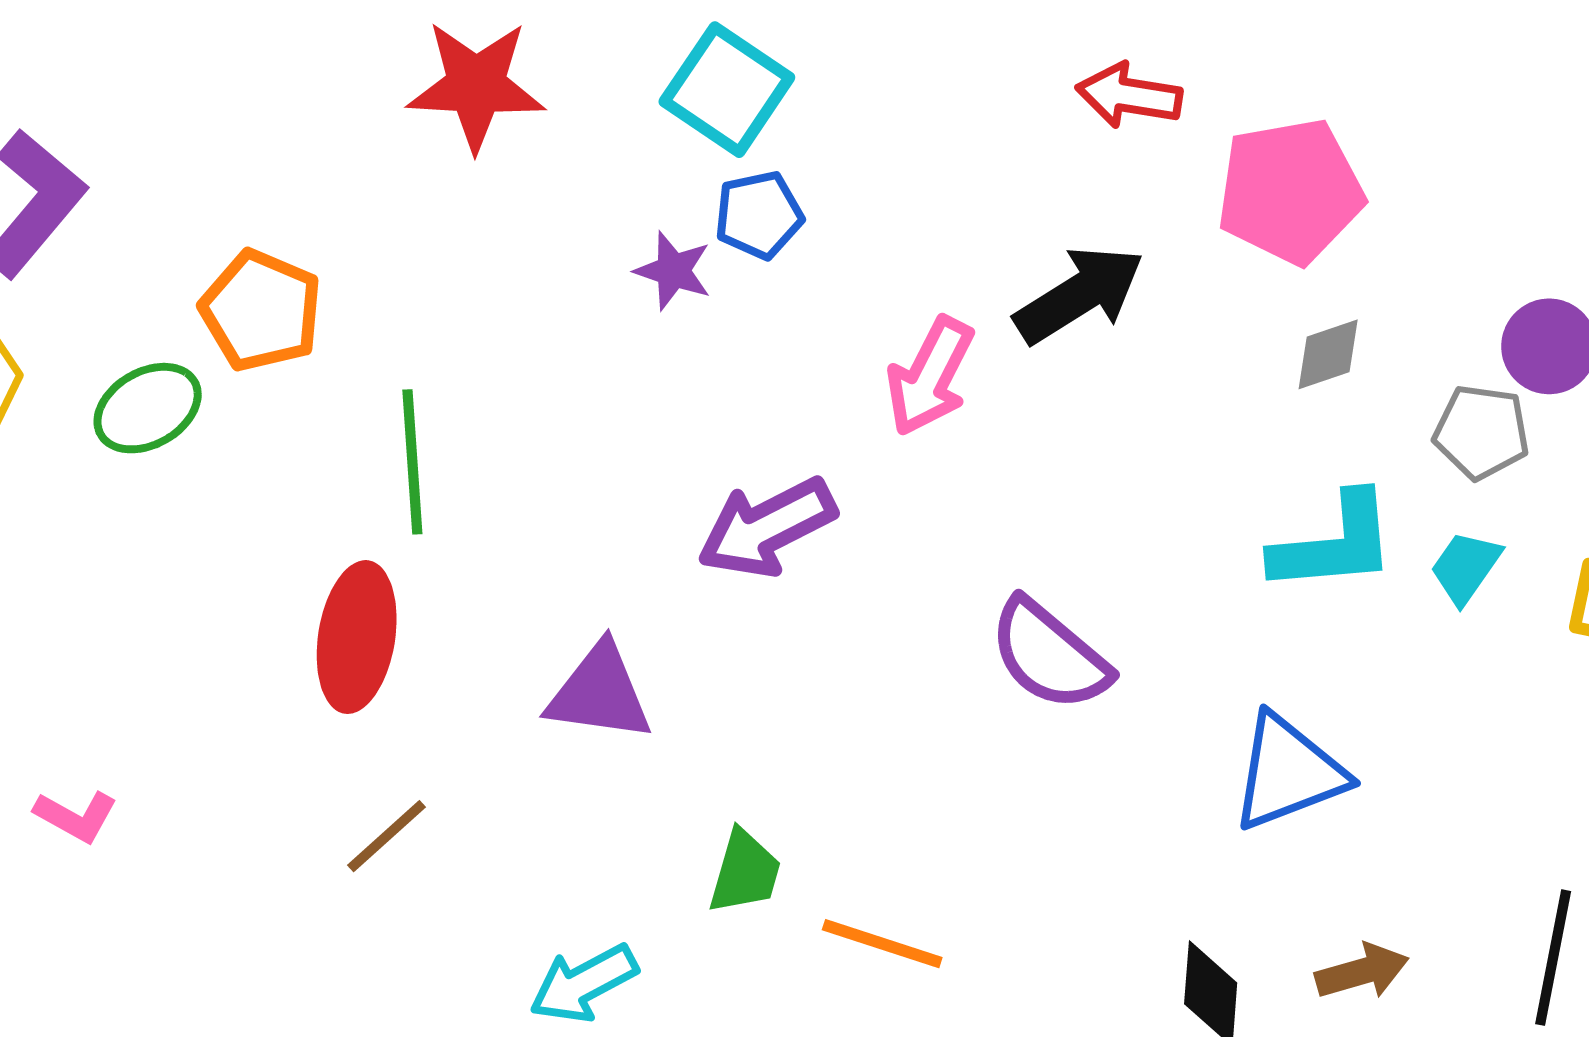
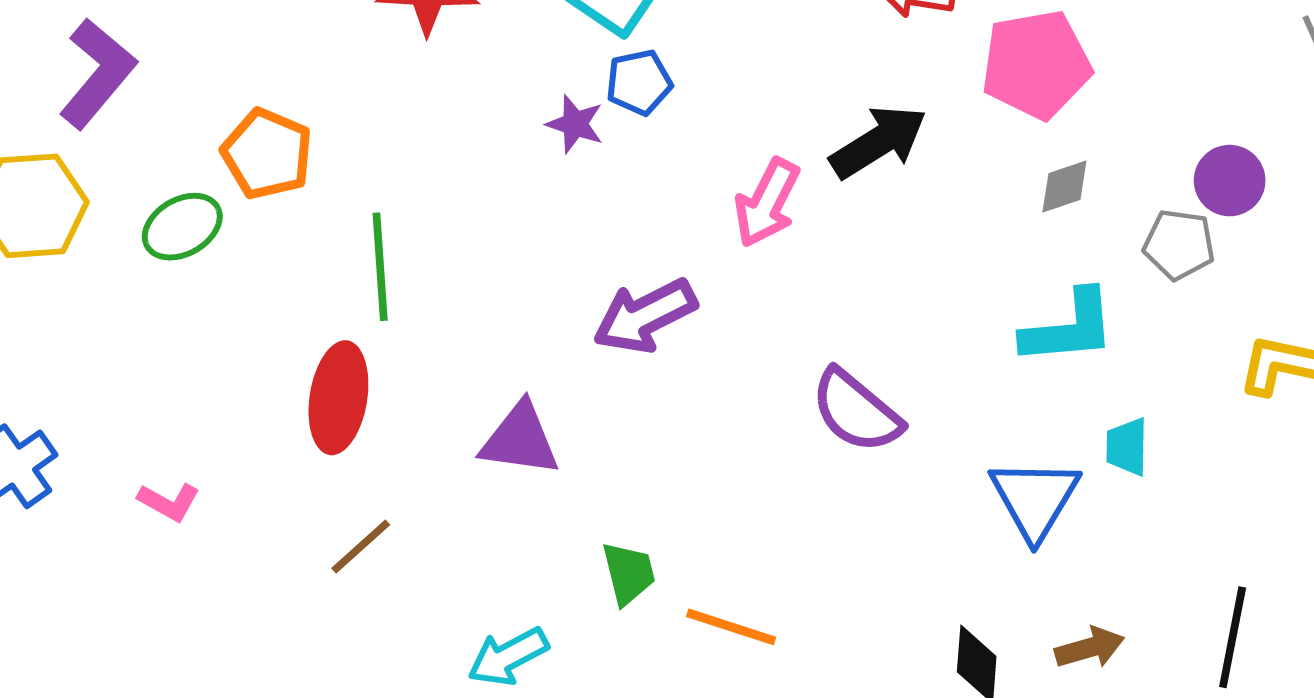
cyan trapezoid: (1465, 567) -> (1127, 447), moved, turned -34
blue triangle: (1288, 772) -> (1035, 499), turned -38
pink L-shape: (76, 816) -> (169, 502), moved
green trapezoid: (745, 872) -> (629, 573), turned -30

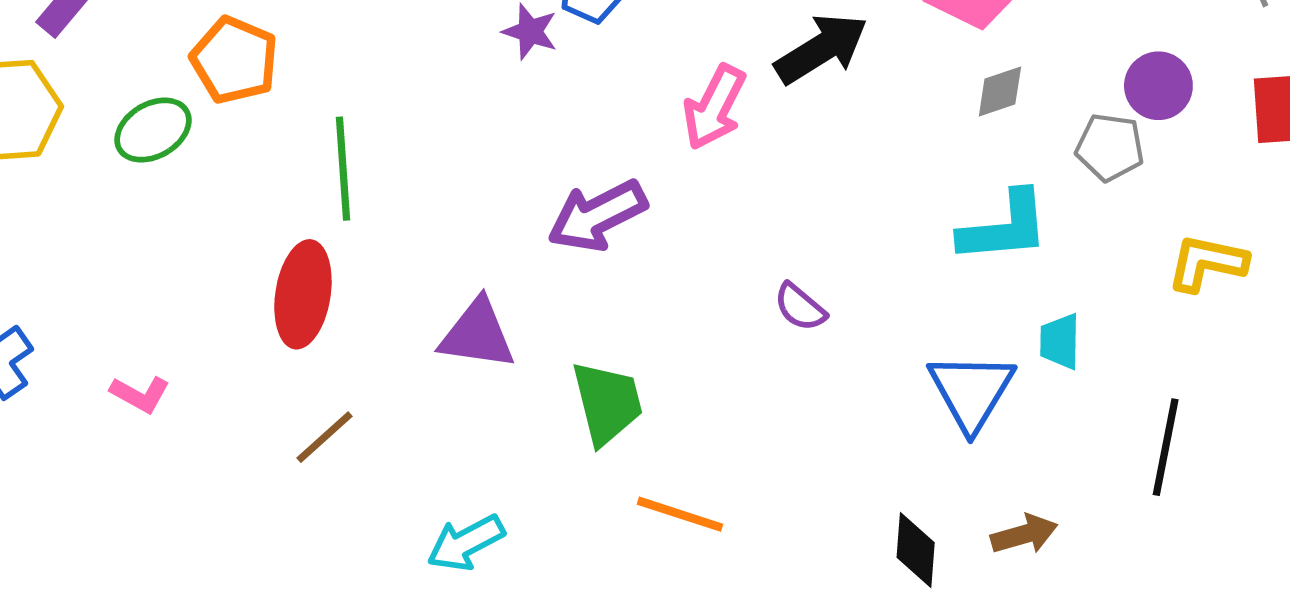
purple semicircle: (856, 411) -> (800, 307), size x0.6
green trapezoid: (629, 573) -> (607, 403), moved, size x1.4
black line: (1233, 637) -> (1166, 447), moved

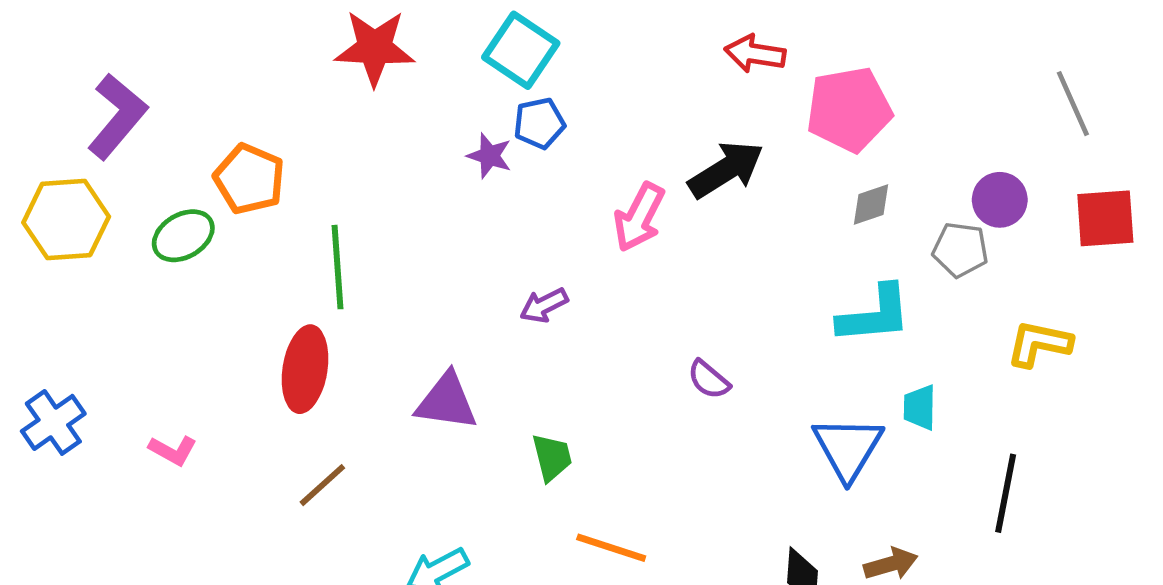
purple arrow: (597, 216) -> (544, 305), size x0.6
green trapezoid: (607, 403) -> (552, 457), size x0.7

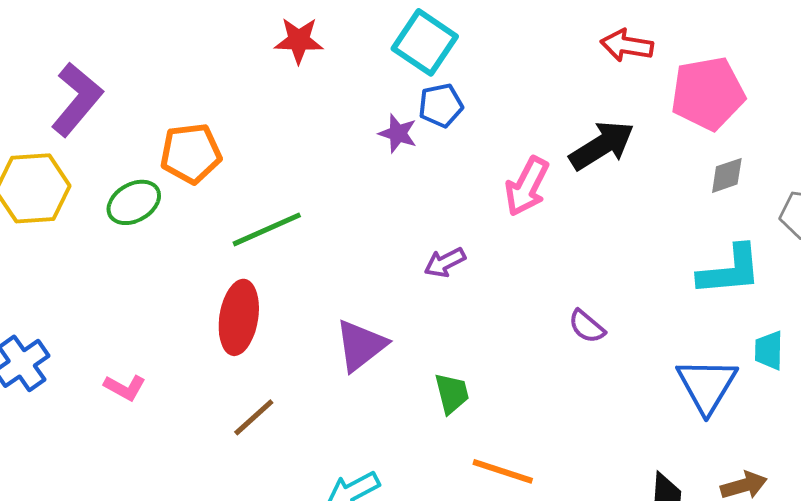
red star: (375, 48) -> (299, 40), size x0.7
orange pentagon: (249, 179) -> (191, 153), turned -30
green line: (338, 267) -> (267, 229), turned 70
purple triangle: (447, 402) -> (361, 345), turned -46

